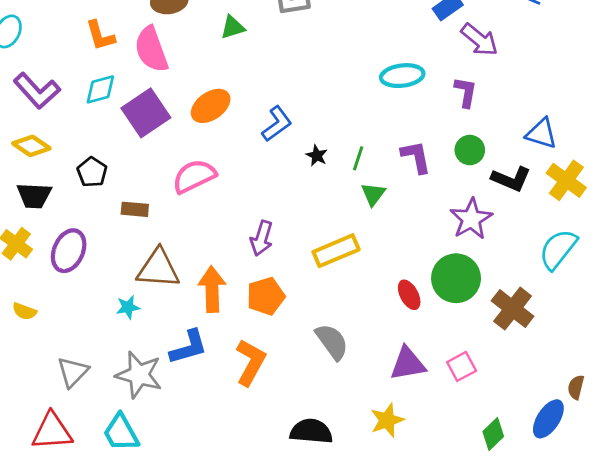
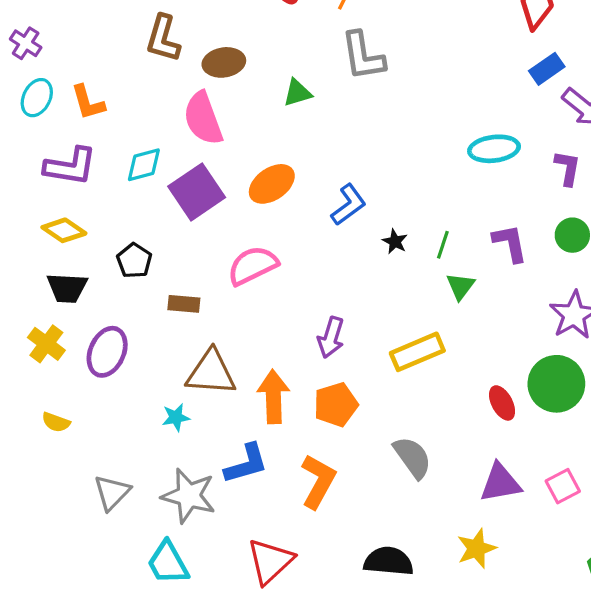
orange L-shape: (100, 36) -> (88, 102), moved
purple L-shape: (37, 91) -> (70, 166), turned -39
red triangle: (52, 431) -> (270, 561), moved, turned -39

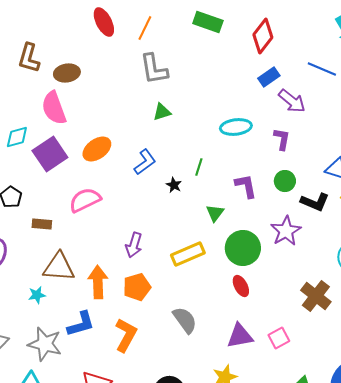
green triangle: (297, 93) -> (162, 112), moved
green line: (443, 245) -> (199, 167), moved
green circle: (556, 384) -> (243, 248), moved

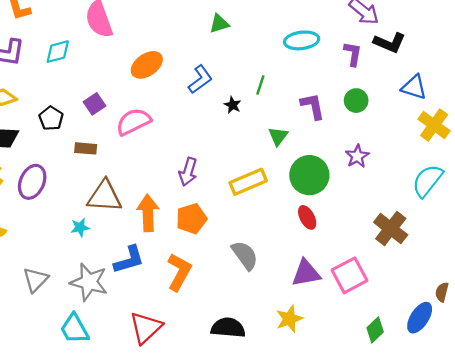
purple square: (50, 154) -> (94, 104), moved, size x0.6
black L-shape: (315, 202) -> (390, 43), moved
purple star: (286, 231) -> (357, 156), size x0.7
pink square: (279, 338) -> (349, 275), size x1.5

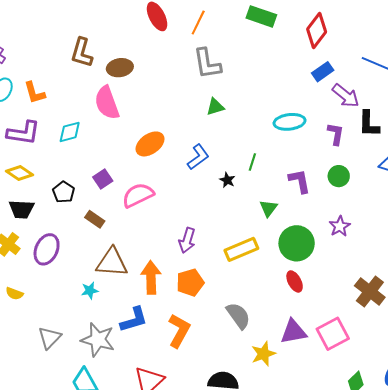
black L-shape: (390, 43) -> (369, 124), turned 68
brown rectangle: (86, 148) -> (95, 219), turned 30
yellow star: (289, 319) -> (263, 354), moved

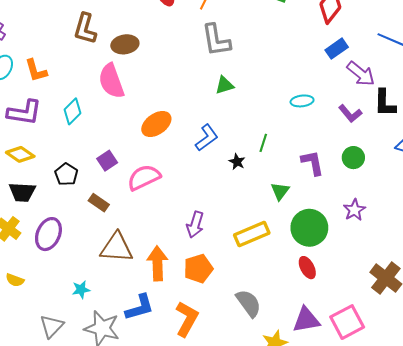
cyan ellipse: (290, 122) -> (302, 101), size x0.7
cyan diamond: (70, 132) -> (73, 111), turned -30
purple L-shape: (336, 134) -> (350, 114), turned 130
cyan star: (90, 291) -> (81, 290), moved

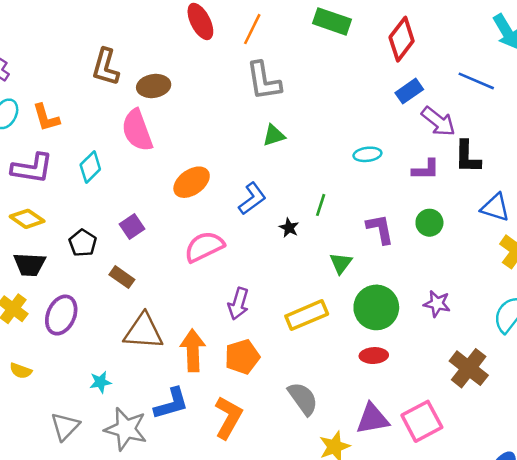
purple L-shape: (350, 114) -> (426, 170), turned -50
pink semicircle: (144, 177) -> (204, 247), moved
purple star: (354, 210) -> (437, 304), moved, turned -30
red ellipse: (307, 268) -> (374, 356), turned -65

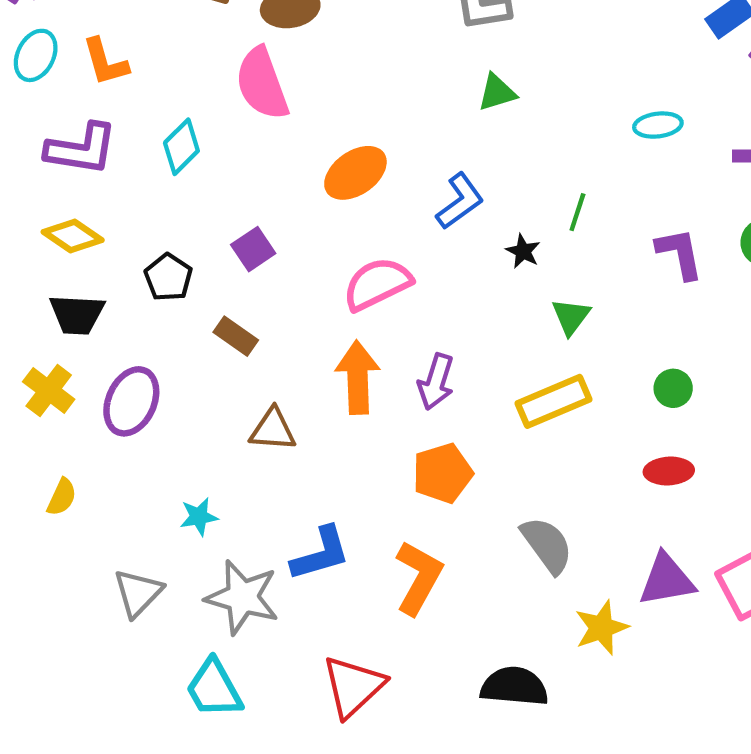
green triangle: (341, 263) -> (571, 317), moved
green circle: (376, 307) -> (673, 388), size x0.5
brown triangle: (143, 331) -> (273, 430), size x0.7
orange arrow: (193, 350) -> (358, 377), moved
yellow semicircle: (21, 371) -> (62, 497), turned -85

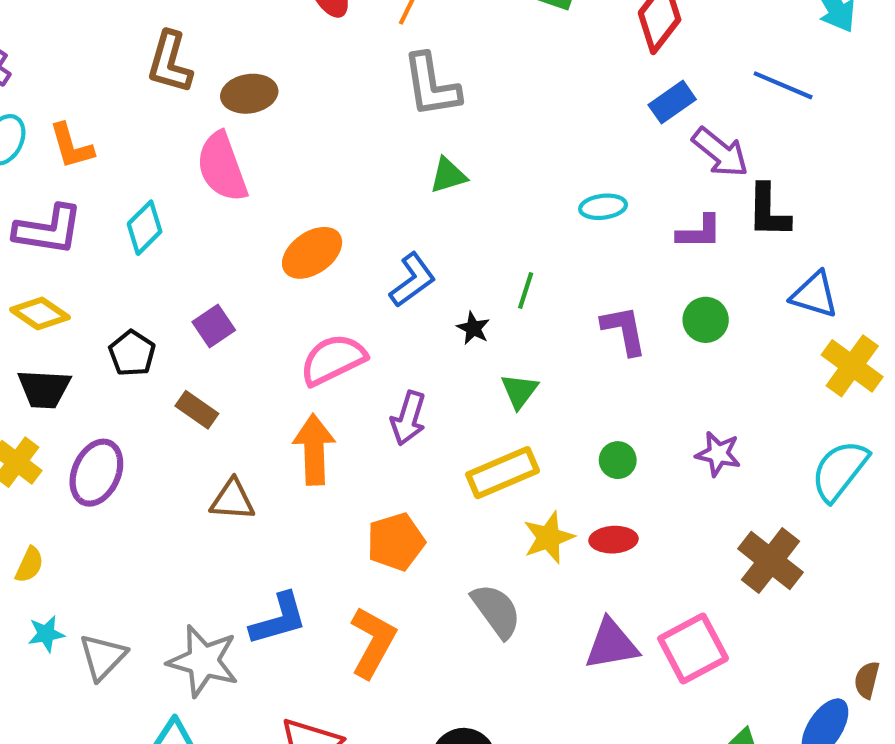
purple arrow: (436, 382) -> (408, 418), moved
cyan star: (199, 517) -> (46, 634), moved
yellow star: (601, 628) -> (549, 538), moved

